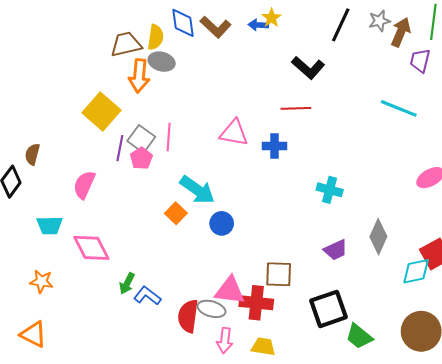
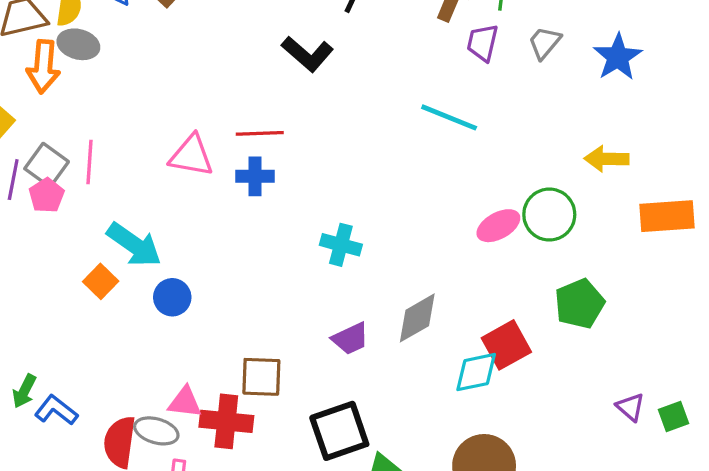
red line: (296, 108) -> (260, 133), moved
gray diamond: (378, 237) -> (417, 318), turned 36
pink triangle: (230, 291) -> (185, 402), size x0.7

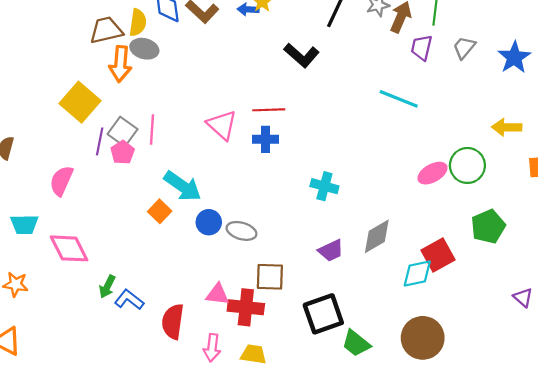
pink triangle: (191, 156) -> (222, 125), turned 32
gray ellipse: (156, 431) -> (241, 231), moved

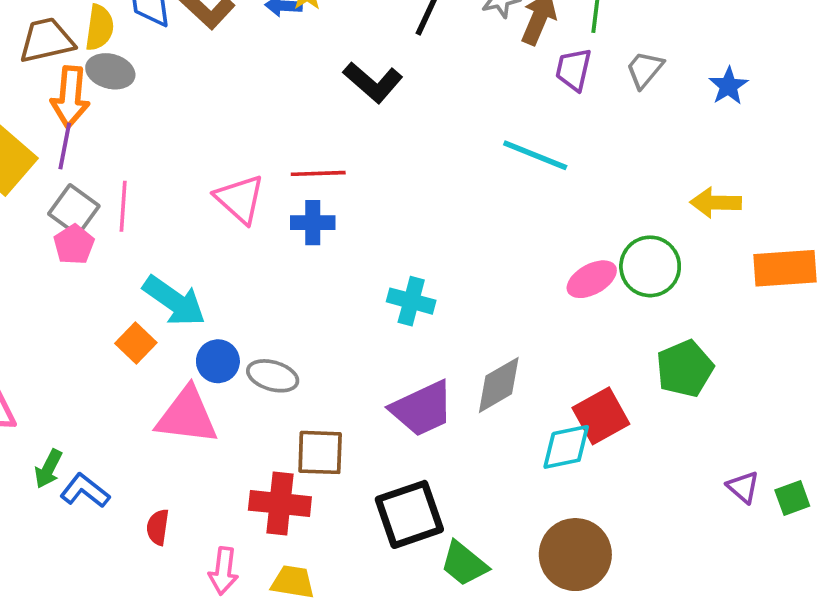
blue star: (514, 57) -> (728, 86), size x0.7
purple line: (100, 141) -> (65, 146), moved
purple trapezoid: (331, 251) -> (422, 409), size x1.5
pink triangle: (217, 294) -> (187, 416), moved, size x1.6
red semicircle: (173, 322) -> (158, 527), size x0.6

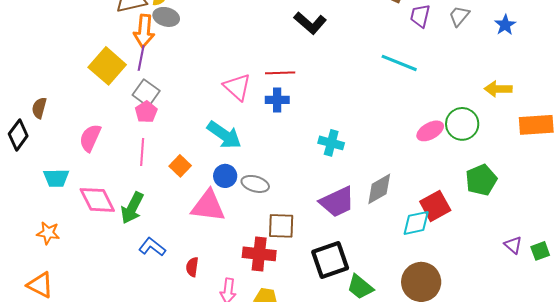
pink line: (123, 206) -> (142, 152), moved
cyan arrow: (174, 301) -> (224, 135), moved
green arrow: (48, 469) -> (132, 208), moved, size x1.5

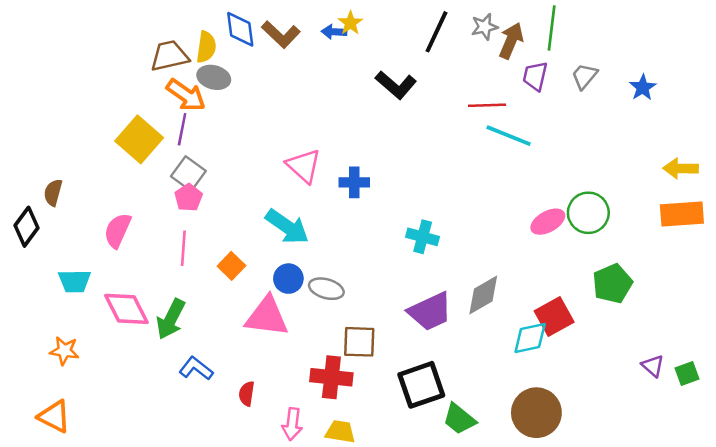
orange arrow: (144, 31) -> (186, 95), turned -60
red line: (280, 73) -> (487, 105), moved
yellow arrow: (498, 89) -> (681, 168), moved

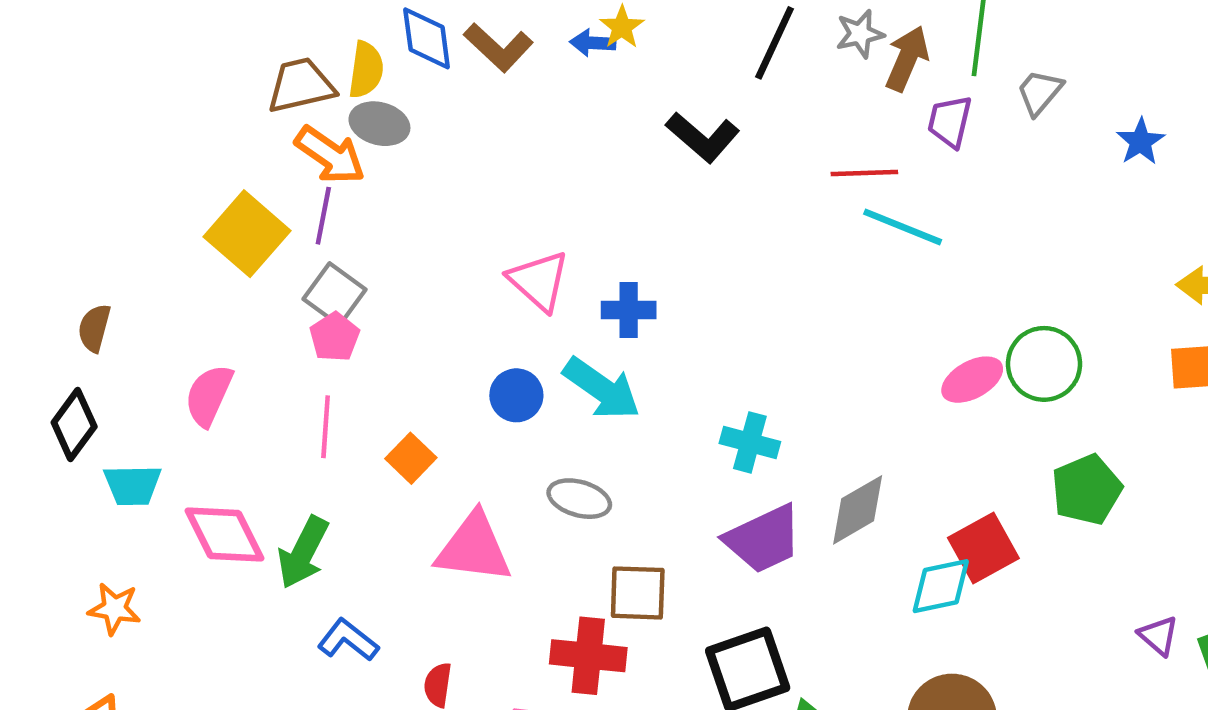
gray trapezoid: (585, 76) -> (1040, 92), moved
black diamond: (26, 227) -> (74, 425), moved
cyan arrow: (287, 227) -> (602, 389), moved
cyan cross: (423, 237) -> (750, 442), moved
blue circle: (288, 279) -> (516, 395), moved

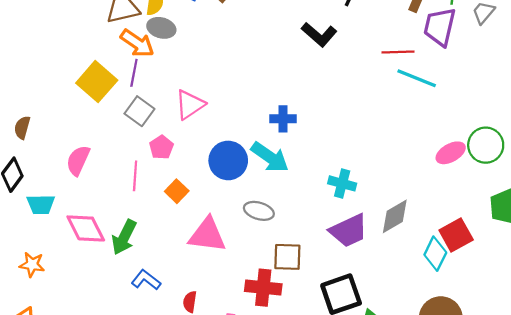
purple trapezoid: (950, 121) -> (440, 27), size x1.5
pink triangle: (539, 281) -> (190, 105), moved, turned 44
pink pentagon: (335, 337) -> (161, 147), moved
blue circle: (516, 395) -> (228, 160), size x1.5
cyan diamond: (941, 586) -> (435, 254), turned -52

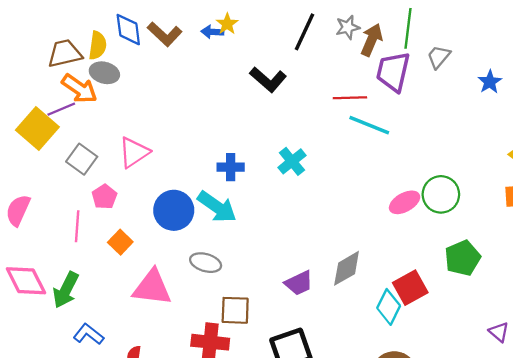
purple line: (134, 73) -> (61, 109), moved, turned 56
cyan cross: (342, 183) -> (292, 161), moved, turned 36
purple trapezoid: (349, 231) -> (299, 283), size x0.7

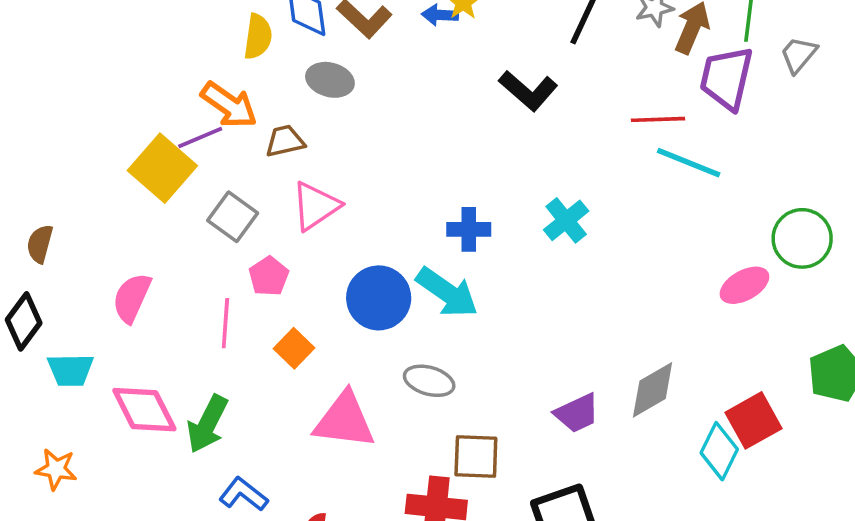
brown trapezoid: (65, 53) -> (285, 141), moved, size x0.7
gray ellipse: (104, 73) -> (330, 80), moved
green circle: (441, 194) -> (802, 238), moved

